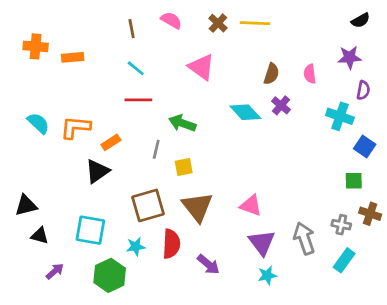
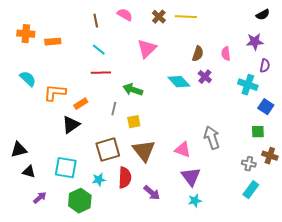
pink triangle: (201, 67) -> (147, 49), turned 40
cyan semicircle: (38, 123) -> (28, 79), moved
gray arrow: (304, 238) -> (212, 138), moved

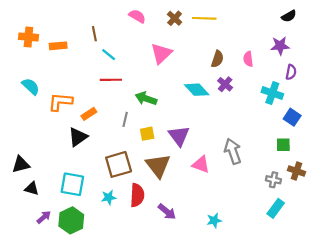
brown line: (96, 21) -> (94, 34), moved
purple triangle: (191, 177) -> (179, 136), moved
green hexagon: (80, 201) -> (71, 220), moved

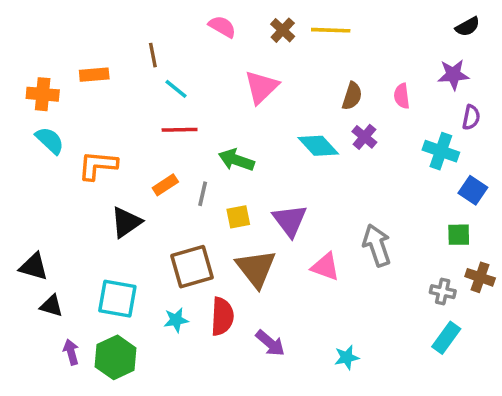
orange cross: (28, 37) -> (43, 94), moved
orange rectangle: (89, 114) -> (165, 185), moved
black triangle: (21, 164) -> (34, 267), turned 30
purple arrow: (44, 217) -> (71, 352), turned -64

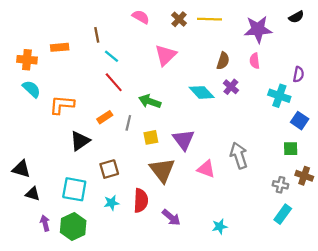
purple star: (453, 75) -> (258, 29), moved, size x1.4
red line: (180, 130) -> (114, 82), turned 50
brown square: (192, 267) -> (109, 169), moved, size x0.7

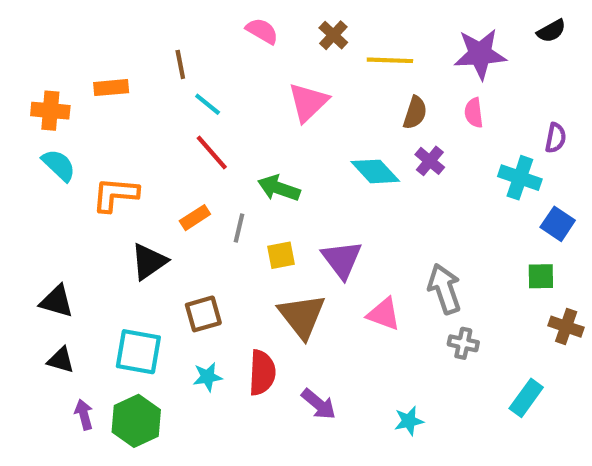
yellow line: (209, 19) -> (390, 60), moved
black triangle: (21, 169) -> (57, 301), moved
gray cross: (280, 185) -> (463, 343), moved

